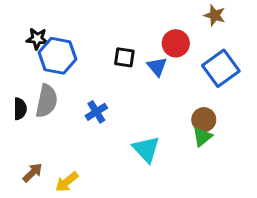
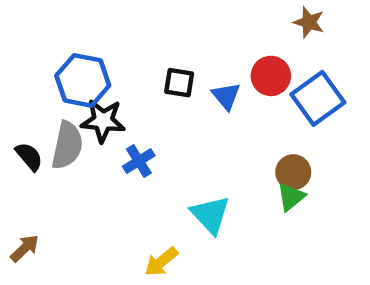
black star: (37, 39) -> (103, 121), moved, size x1.4
red circle: (176, 43) -> (271, 76), moved
black semicircle: (20, 109) -> (29, 157), turned -40
brown arrow: (33, 173) -> (25, 248), moved
yellow arrow: (67, 182) -> (161, 262), moved

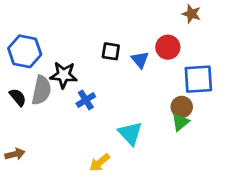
blue hexagon: (83, 80) -> (25, 51), moved
blue square: (318, 98) -> (198, 79), moved, turned 32
brown arrow: (25, 248) -> (15, 154), turned 30

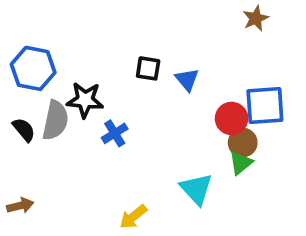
brown star: (191, 14) -> (256, 18), turned 30
red circle: (168, 47) -> (232, 118), moved
cyan triangle: (130, 133) -> (196, 189), moved

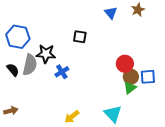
blue triangle: (187, 80) -> (111, 13), moved
blue square: (265, 106) -> (148, 77), moved, size x0.7
cyan triangle: (196, 189) -> (113, 114), moved

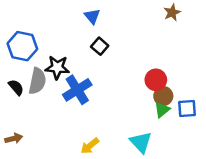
blue triangle: (111, 13) -> (92, 16), moved
black square: (80, 37) -> (100, 46), turned 32
blue cross: (62, 72) -> (77, 90), size x1.6
blue square: (148, 77) -> (187, 109), moved

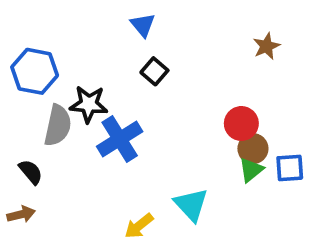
brown star: (172, 12) -> (266, 46), moved
black semicircle: (16, 87) -> (31, 172), moved
cyan triangle: (141, 142) -> (191, 205), moved

